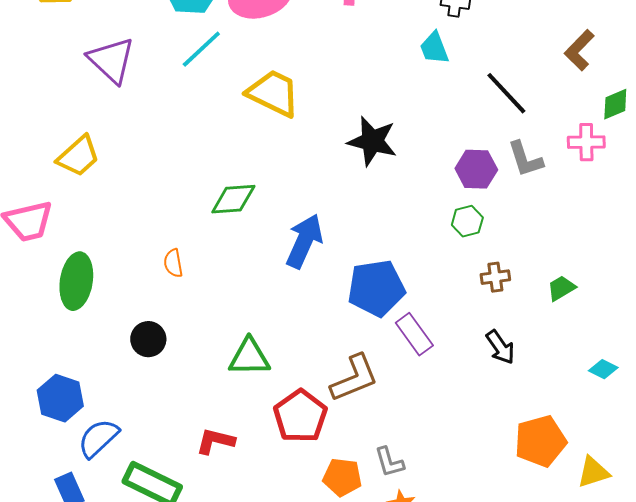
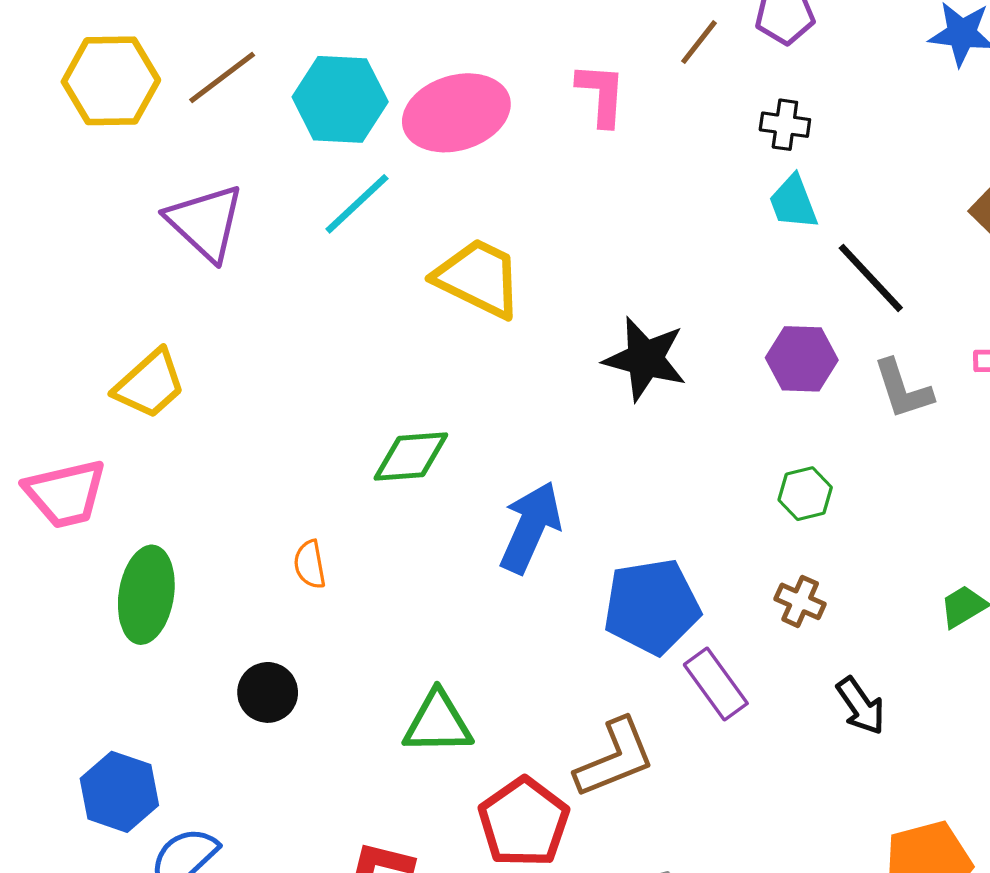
cyan trapezoid: (434, 48) -> (793, 202), moved
purple hexagon: (476, 169) -> (802, 359), moved
brown cross: (495, 277) -> (800, 601), moved, turned 32

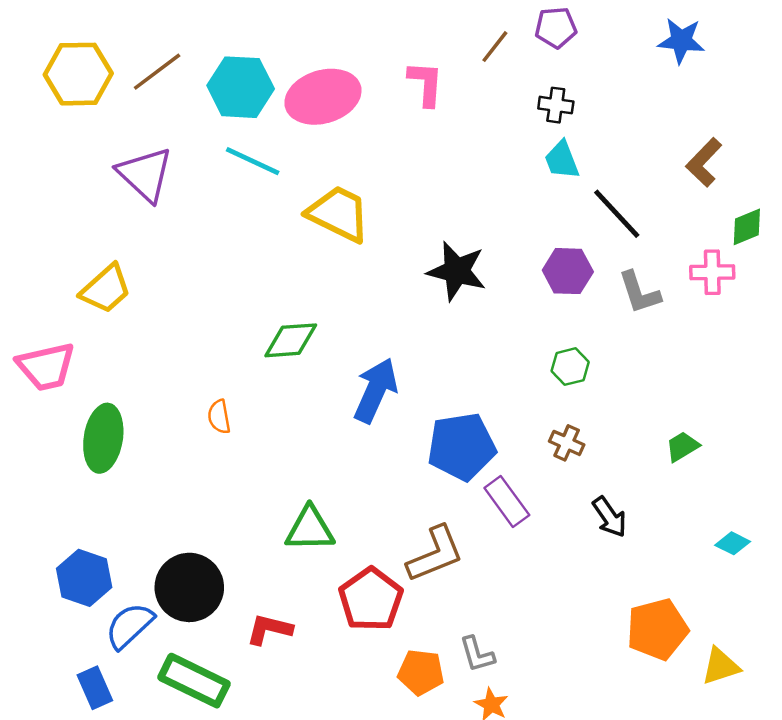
cyan line: (357, 204) -> (253, 161), turned 68
black circle: (268, 692) -> (189, 587), moved, size x1.6

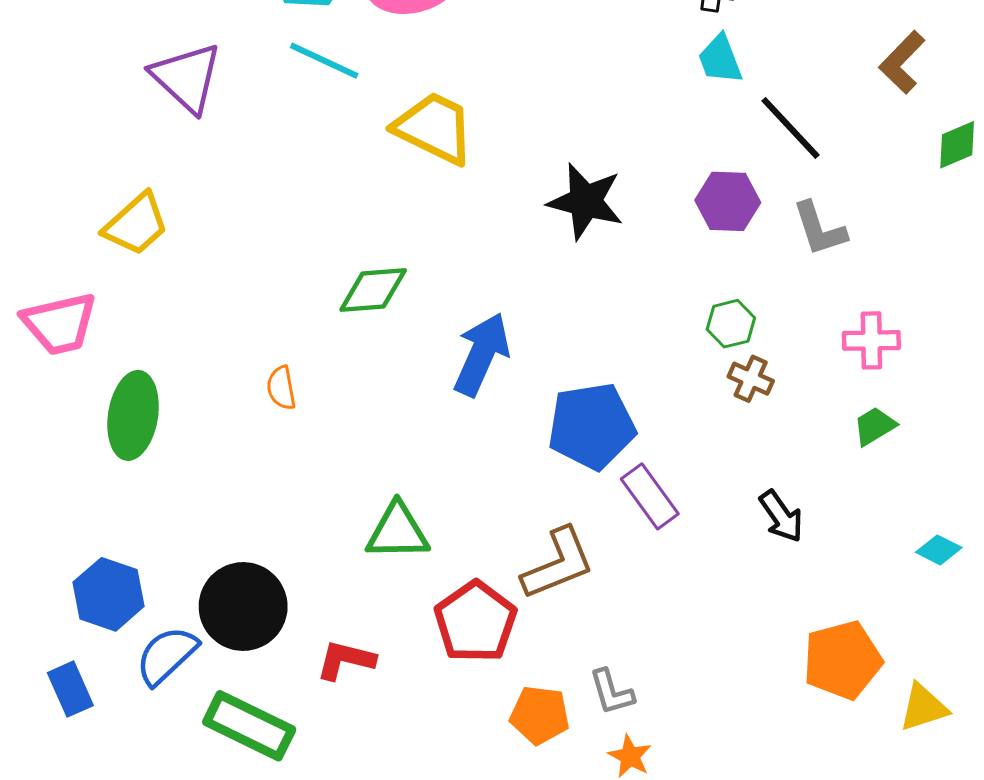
pink cross: (712, 272) -> (871, 340), moved
brown cross: (567, 443) -> (751, 379), moved
blue rectangle: (95, 688) -> (70, 689), moved

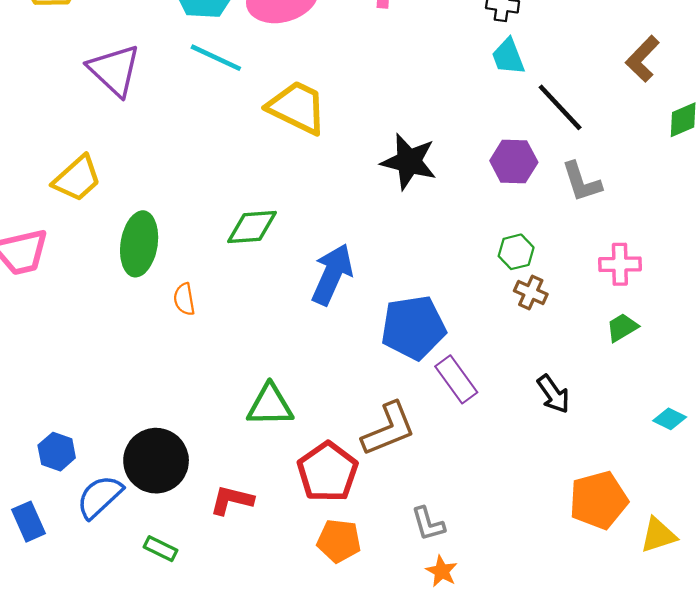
green ellipse: (133, 415) -> (139, 244), moved
blue hexagon: (109, 594) -> (57, 452), size x0.7
orange pentagon: (540, 715) -> (339, 541), moved
green rectangle: (249, 726) -> (161, 549), size x0.5

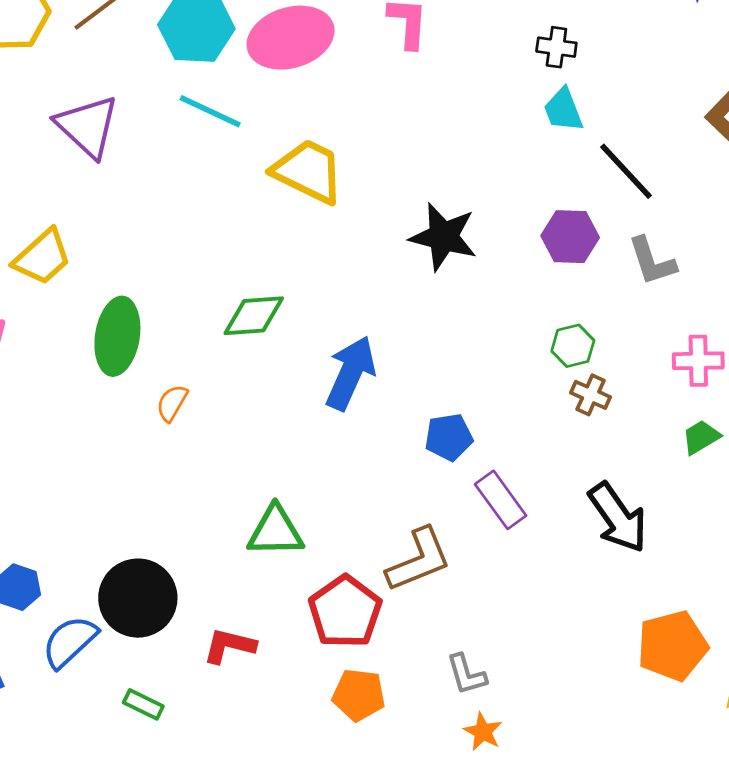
orange semicircle: (184, 299) -> (172, 403), turned 40
blue pentagon: (413, 327) -> (449, 437), size x0.6
black arrow: (553, 394) -> (618, 518), size x1.5

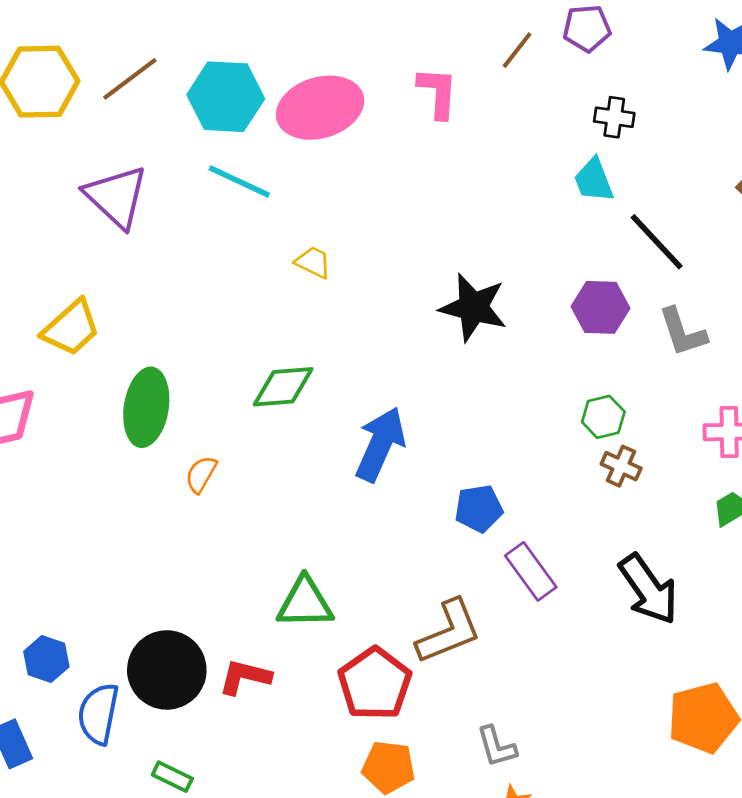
black cross: (556, 47) -> (614, 117), moved
yellow trapezoid: (308, 171) -> (313, 262), moved, size x0.5
blue semicircle: (70, 642) -> (98, 714), turned -36
red L-shape: (229, 646) -> (245, 677), moved

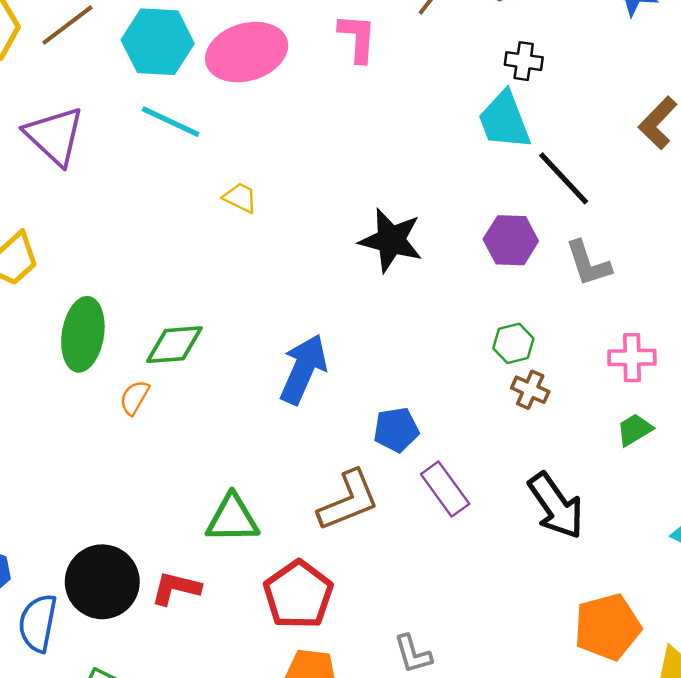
cyan trapezoid: (594, 180) -> (504, 120), size x1.4
green diamond: (283, 387) -> (174, 345), moved
brown L-shape: (449, 632) -> (348, 501), moved

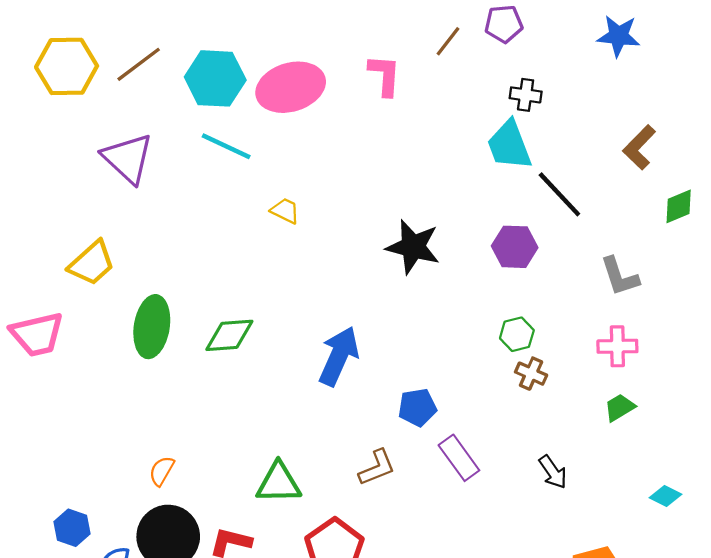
gray L-shape: (588, 263) -> (620, 276), moved
orange semicircle: (134, 397) -> (162, 471), moved
brown L-shape: (348, 501) -> (377, 468), size x0.7
black arrow: (556, 506) -> (553, 472), size x0.6

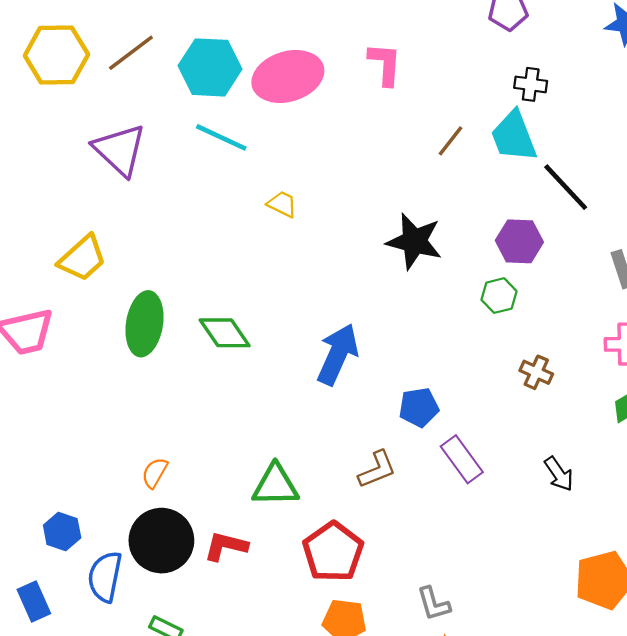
brown line: (448, 41) -> (450, 141), moved
green hexagon: (517, 334) -> (499, 296), moved
green diamond: (229, 335) -> (225, 333), turned 60

